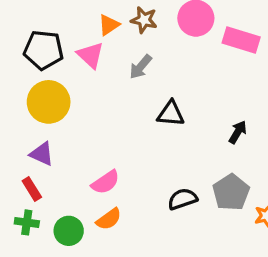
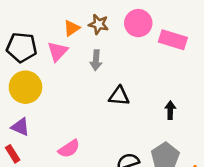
pink triangle: (90, 55) -> (57, 51), turned 30
gray arrow: (141, 67) -> (96, 60), turned -36
black arrow: (238, 132) -> (170, 110), turned -30

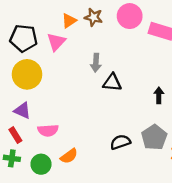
gray arrow: (96, 60) -> (96, 63), moved
pink semicircle: (69, 149) -> (48, 130), moved, turned 30

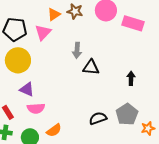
purple triangle: (22, 111) -> (27, 89), moved

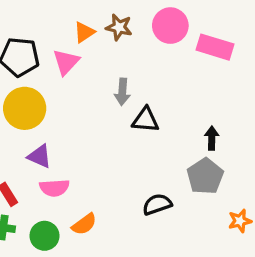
gray pentagon: (127, 114) -> (205, 176), moved

